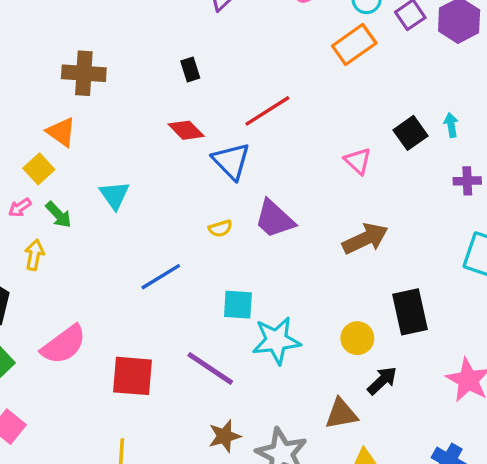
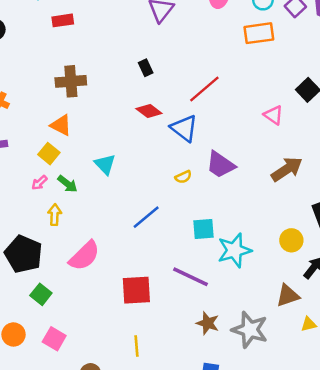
orange rectangle: (354, 45) -> (259, 33), turned 36
pink semicircle: (64, 345) -> (84, 256), moved
brown star: (225, 436) -> (208, 323), turned -30

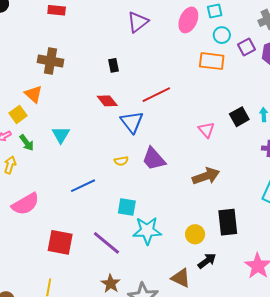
brown triangle: (288, 295) -> (181, 278), turned 30

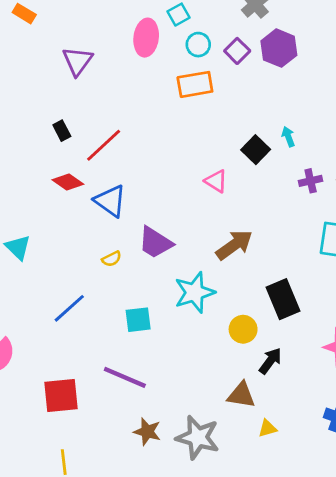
red line: (156, 95) -> (104, 145), moved
cyan star: (147, 231) -> (195, 293), moved

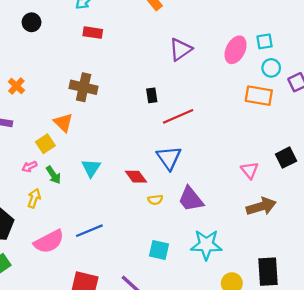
red diamond: (68, 182) -> (136, 177), moved
brown arrow: (234, 245) -> (261, 206), moved
blue line: (69, 308) -> (89, 231), moved

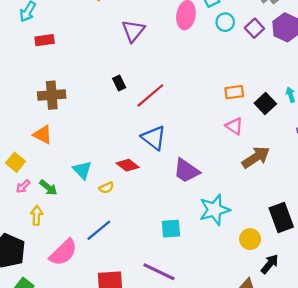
orange rectangle: (259, 96) -> (234, 92), moved, size x0.7
yellow square: (45, 144) -> (16, 162), moved
yellow semicircle: (155, 200) -> (106, 188), moved

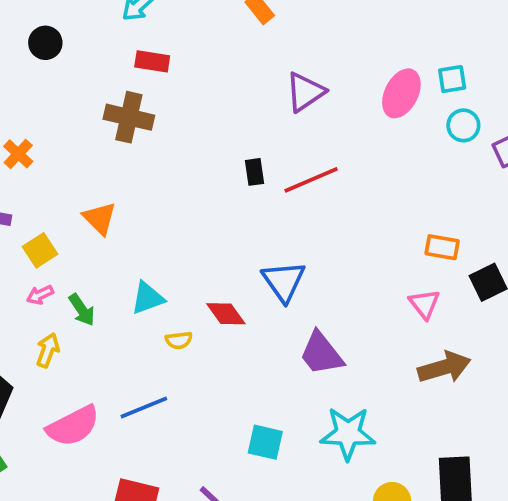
brown cross: (52, 95) -> (129, 117), moved
red line: (150, 95) -> (311, 180), moved
cyan triangle: (82, 170) -> (148, 298), turned 36

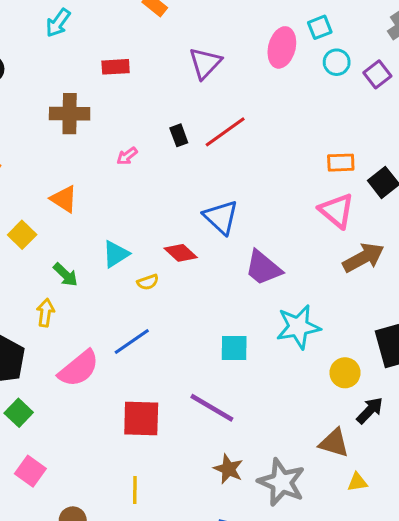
red rectangle: (152, 61) -> (116, 67), moved
pink arrow: (40, 295) -> (127, 156), moved
pink triangle: (424, 304) -> (337, 211), size x1.4

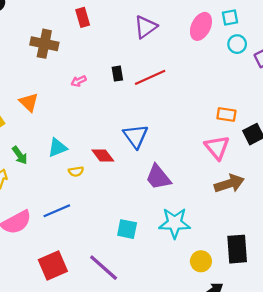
red rectangle: (116, 67) -> (83, 17), turned 66
red square: (141, 418) -> (53, 265), turned -36

